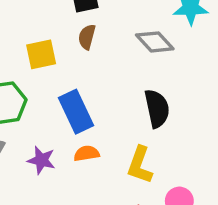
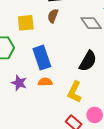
black semicircle: (157, 108) -> (88, 61), turned 35

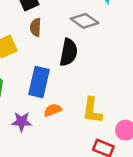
blue rectangle: (42, 58) -> (39, 82), turned 50
black semicircle: (88, 61) -> (68, 52), moved

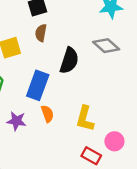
gray diamond: (85, 21) -> (106, 46), moved
orange semicircle: (53, 110) -> (47, 114), turned 84

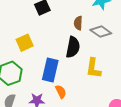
brown semicircle: (41, 33) -> (78, 23), moved
yellow L-shape: (85, 119) -> (93, 68), moved

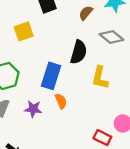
brown semicircle: (78, 23) -> (86, 13), moved, turned 32
yellow square: (25, 43) -> (24, 31), moved

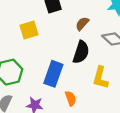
brown semicircle: (86, 13) -> (82, 24), moved
orange semicircle: (61, 101) -> (71, 98), moved

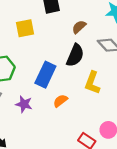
orange semicircle: (71, 98) -> (60, 101), turned -112

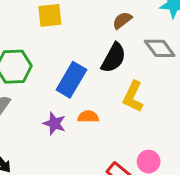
orange semicircle: (60, 101) -> (88, 117), turned 32
purple star: (24, 104) -> (54, 123), moved

